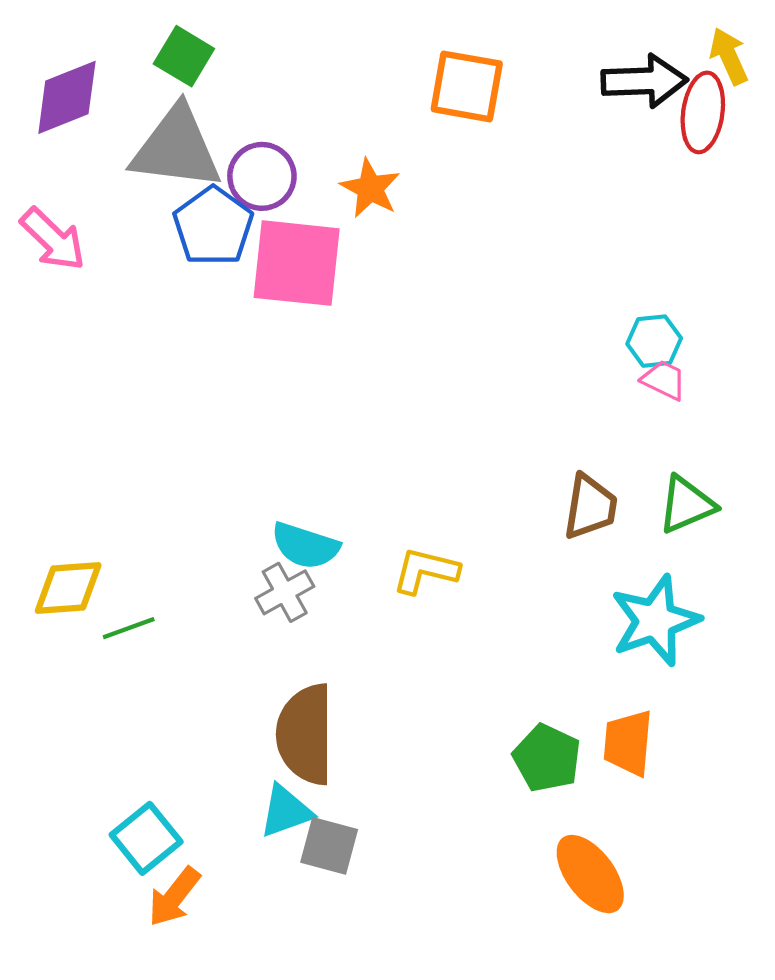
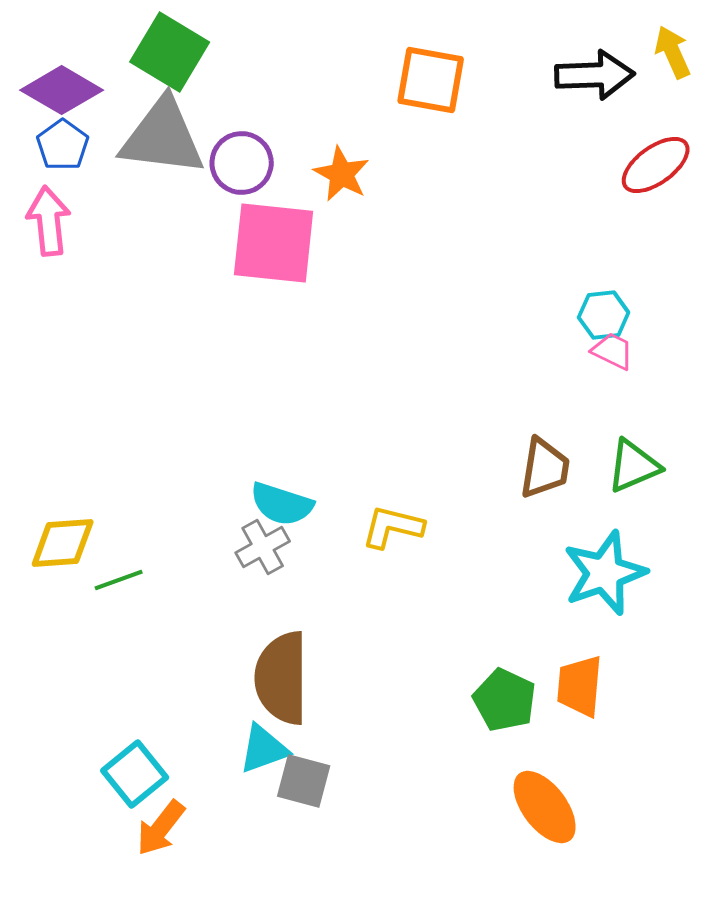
green square: (184, 56) -> (170, 52), size x1.4
purple diamond: (67, 97) -> (62, 90), turned 52
red ellipse: (703, 112) -> (656, 165), moved, turned 46
blue pentagon: (213, 226) -> (63, 145), moved, size x0.7
pink arrow: (53, 239) -> (49, 221), turned -140

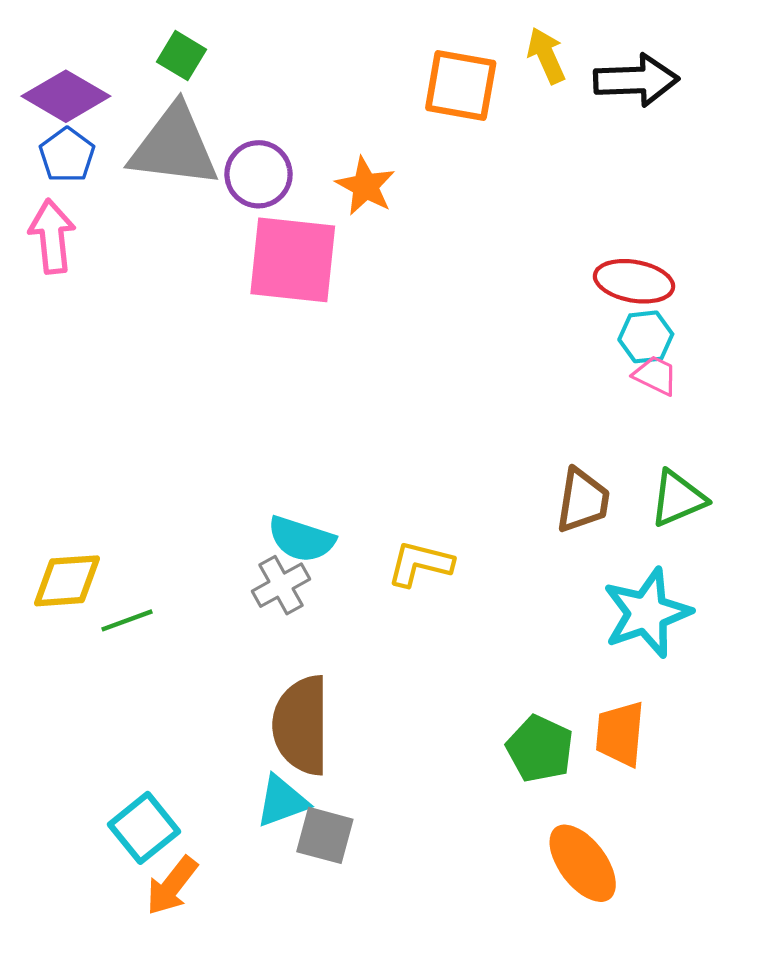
green square: (170, 52) -> (181, 56), size x0.6
yellow arrow: (673, 52) -> (546, 56), moved
red ellipse: (656, 165) -> (634, 281), moved, turned 46

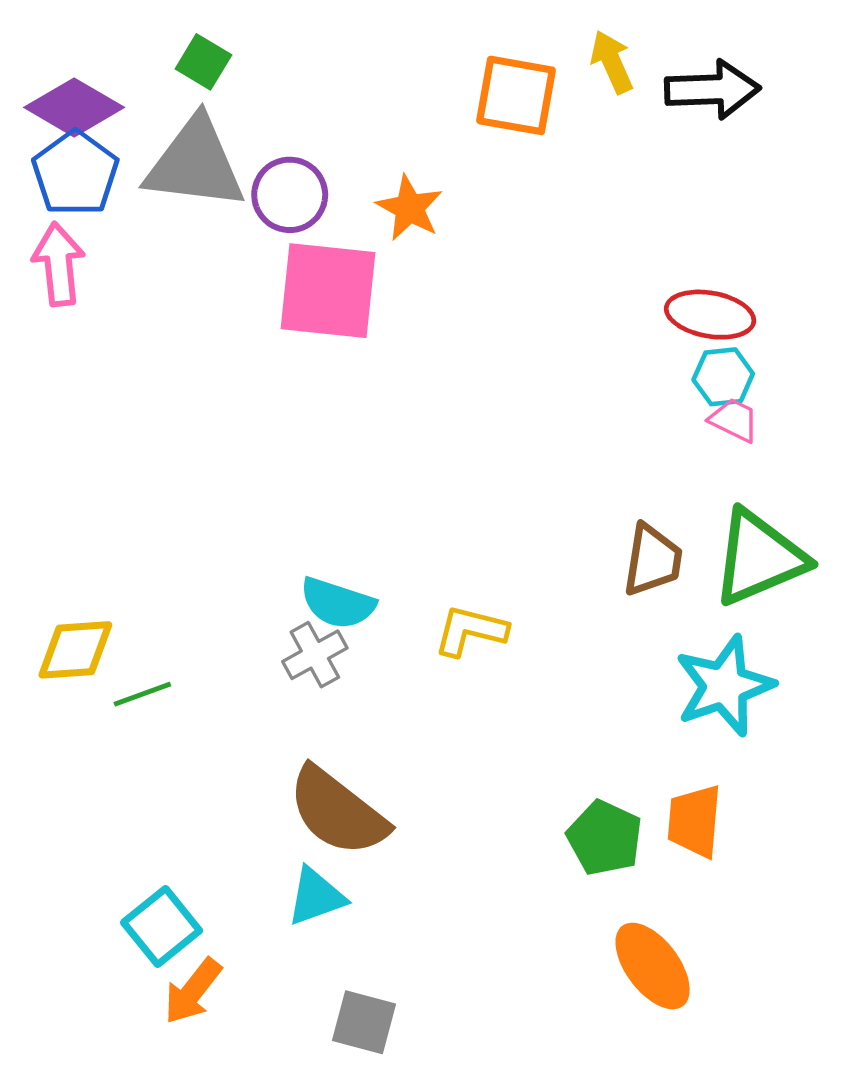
blue pentagon: (67, 155) -> (75, 173), size x1.4
green triangle: (678, 498) -> (759, 558), size x1.5
brown semicircle: (301, 725) -> (338, 812), turned -52
gray square: (325, 835) -> (364, 1022), moved

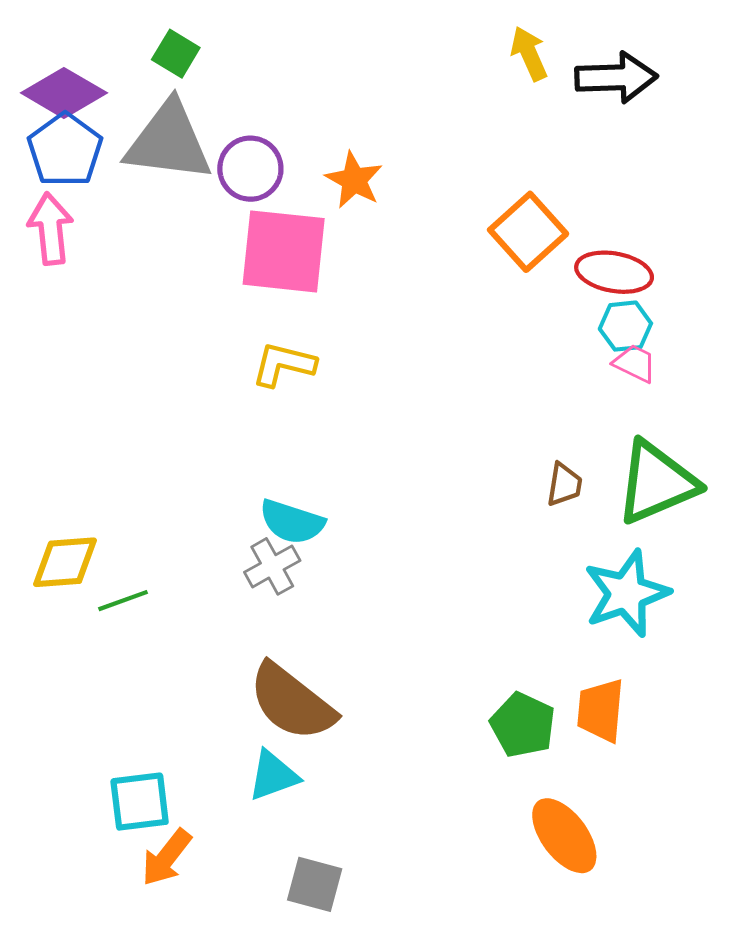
orange square: (516, 95) -> (528, 232), moved, turned 38
brown trapezoid: (653, 560) -> (564, 485), size x0.7
yellow L-shape: (471, 631) -> (284, 364), moved
cyan square: (162, 926) -> (140, 802), turned 32

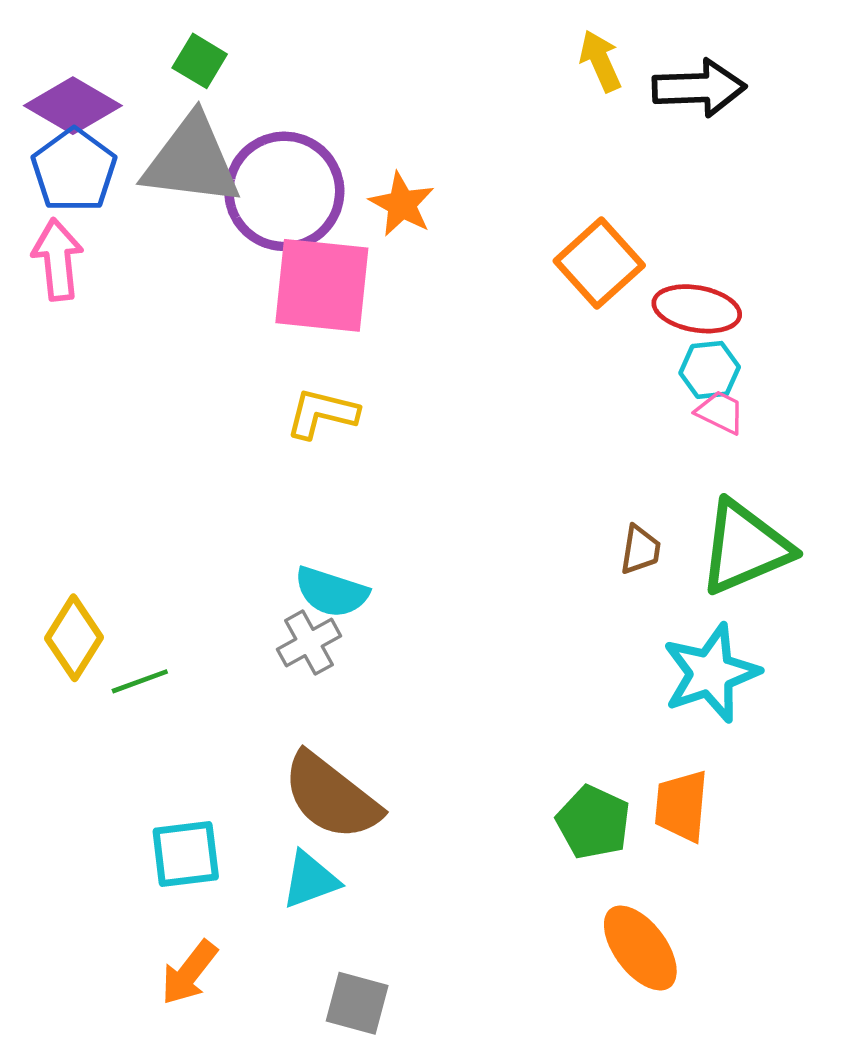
purple circle: (250, 169) -> (284, 191), size x1.6
yellow diamond: (65, 562) -> (74, 638), turned -54
cyan square: (140, 802) -> (186, 854), moved

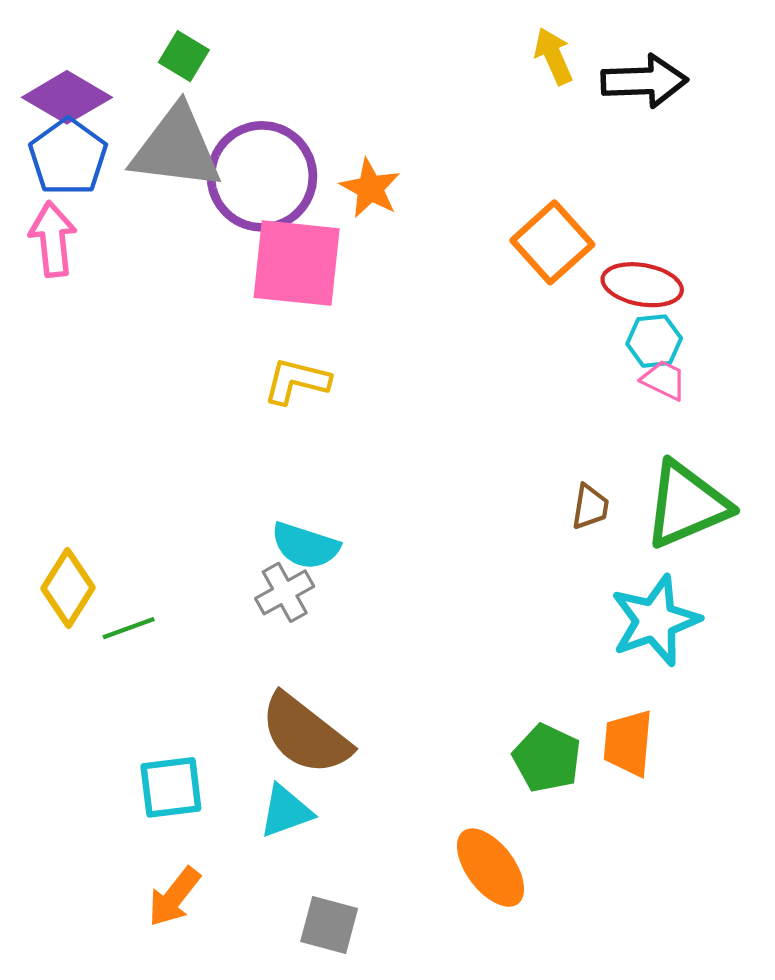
orange ellipse: (640, 948) -> (491, 868), moved

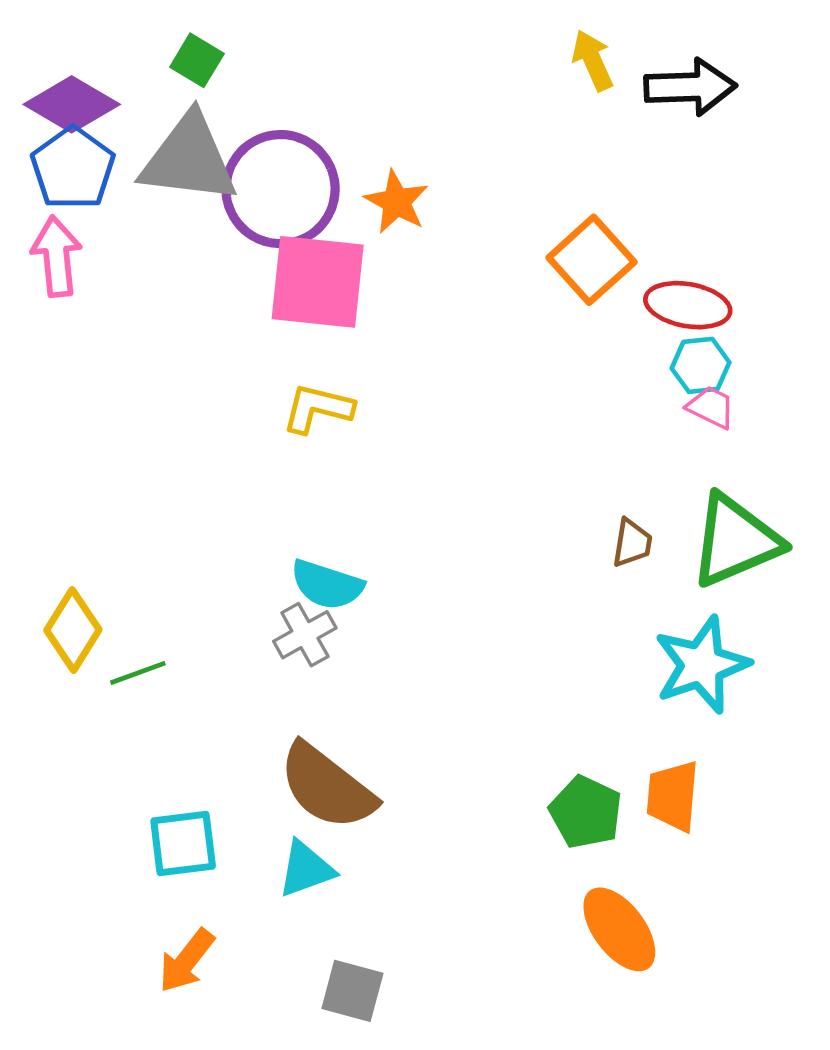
orange ellipse: (491, 868) -> (619, 929), moved

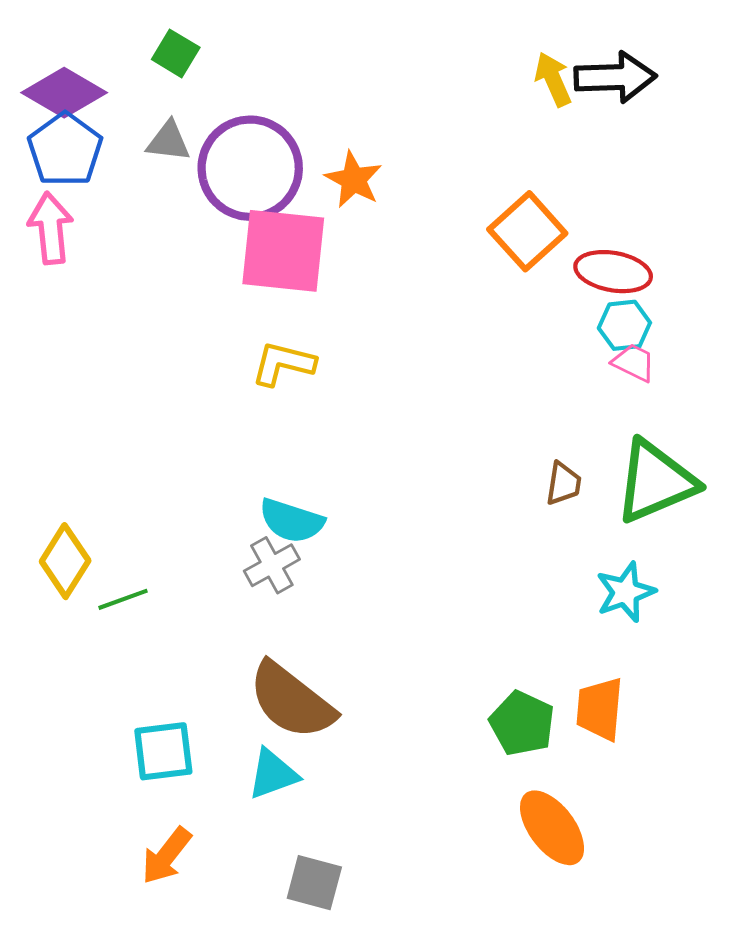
yellow arrow: (593, 60) -> (553, 79), moved
gray triangle: (189, 159) -> (168, 141), size x0.5
cyan star: (702, 665) -> (625, 592), size x0.7

